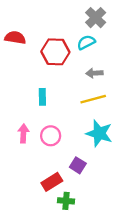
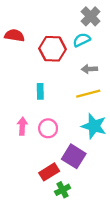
purple square: (78, 165) -> (74, 156), size x1.5
green cross: (66, 201) -> (63, 190), turned -32

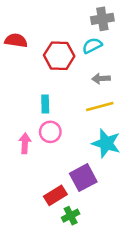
gray cross: (91, 16) -> (102, 19), turned 36
pink circle: (48, 128) -> (50, 132), moved
purple square: (74, 156) -> (83, 178), turned 30

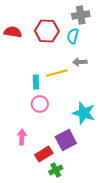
cyan semicircle: (92, 46) -> (73, 36), turned -49
red hexagon: (59, 56) -> (47, 31), moved
yellow line: (100, 106) -> (57, 73), moved
pink arrow: (25, 143) -> (22, 137), moved

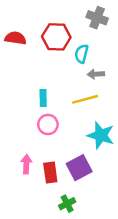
gray cross: (81, 15) -> (97, 18), turned 30
cyan semicircle: (73, 36) -> (82, 54), moved
yellow line: (57, 73) -> (85, 99), moved
red rectangle: (44, 154) -> (50, 172), moved, turned -66

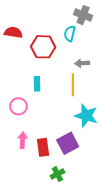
red hexagon: (56, 37) -> (43, 47), moved
cyan semicircle: (82, 54) -> (70, 33), moved
yellow line: (85, 99) -> (73, 85), turned -75
pink circle: (48, 124) -> (18, 106), moved

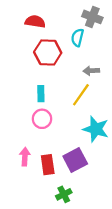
red semicircle: (13, 32) -> (35, 22), moved
yellow line: (73, 85) -> (81, 95), turned 35
pink circle: (18, 106) -> (42, 119), moved

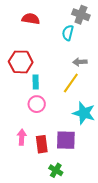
red hexagon: (48, 52) -> (21, 62), moved
purple square: (75, 160) -> (66, 140), turned 30
green cross: (64, 194) -> (56, 170), turned -32

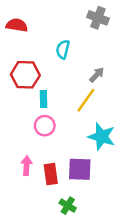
red semicircle: (31, 19) -> (17, 25), moved
cyan semicircle: (68, 33) -> (63, 49), moved
gray arrow: (80, 62) -> (97, 75), turned 136

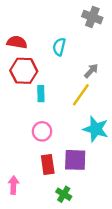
red semicircle: (17, 25) -> (17, 42), moved
pink circle: (45, 126) -> (42, 131), moved
pink arrow: (27, 166) -> (13, 185), moved

